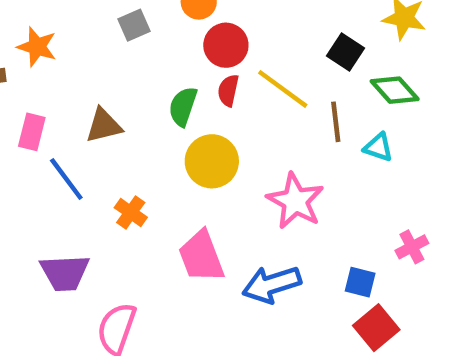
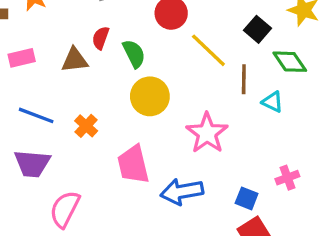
red semicircle: (228, 90) -> (101, 38), moved
green semicircle: (183, 106) -> (134, 54), turned 128
pink rectangle: (32, 132) -> (22, 58), turned 55
blue line: (66, 179) -> (36, 115), moved, turned -40

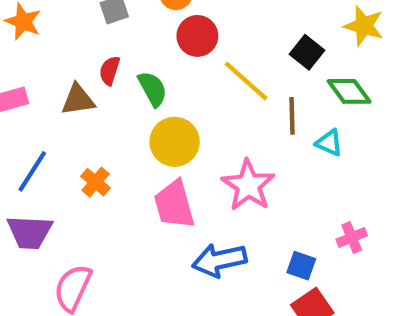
blue line: (36, 115) -> (32, 171), turned -76
pink trapezoid: (133, 165) -> (174, 204), moved

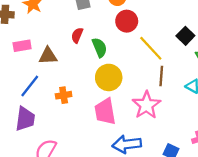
brown triangle: (78, 100) -> (48, 56), moved
brown line: (292, 116) -> (161, 76), moved
orange cross: (96, 182) -> (64, 95), turned 35
purple trapezoid: (30, 232) -> (25, 119), turned -90

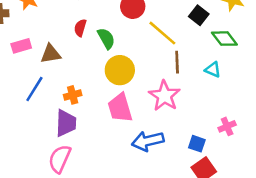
purple trapezoid: (25, 119) -> (66, 123), moved

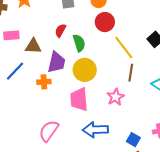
pink star: (164, 96) -> (116, 97), size x0.7
purple trapezoid: (66, 123) -> (56, 62), moved
pink semicircle: (60, 159) -> (49, 131), moved

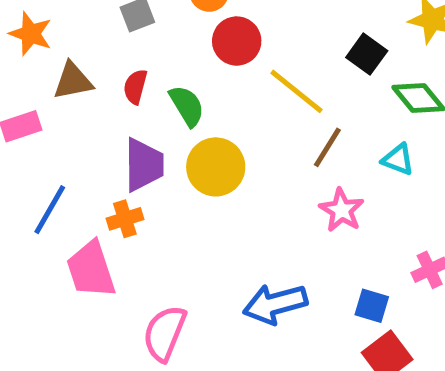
brown triangle: (33, 46) -> (73, 81), moved
brown line: (131, 73) -> (327, 147), turned 36
pink star: (116, 97) -> (342, 210), moved
pink trapezoid: (79, 99) -> (91, 270), moved

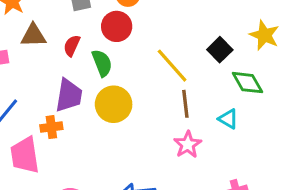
red circle: (237, 41) -> (117, 26), moved
brown line: (327, 147) -> (185, 104), turned -48

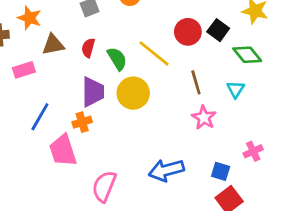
red circle: (117, 26) -> (188, 32), moved
yellow line: (172, 66) -> (154, 53), moved
cyan triangle: (228, 119) -> (236, 89), turned 42

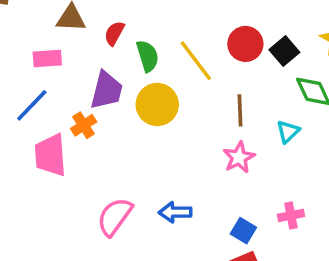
pink rectangle: (24, 70) -> (47, 59), moved
orange cross: (82, 122) -> (84, 125), turned -30
blue arrow: (166, 170) -> (175, 212), size x0.7
pink semicircle: (104, 186) -> (115, 217), moved

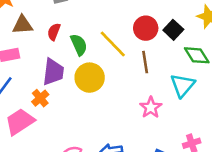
brown line: (240, 110) -> (145, 62), moved
cyan triangle: (288, 131) -> (183, 85), size x1.5
pink trapezoid: (50, 155) -> (20, 122), turned 68

